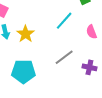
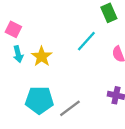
gray line: (64, 57) -> (70, 108), moved

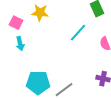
yellow star: (42, 56) -> (40, 13), moved, turned -30

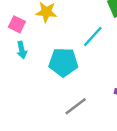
cyan pentagon: (38, 83) -> (63, 62), moved

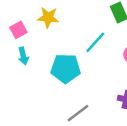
pink square: (17, 24) -> (18, 30), turned 35

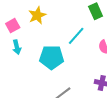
yellow star: (48, 17) -> (37, 15), turned -30

